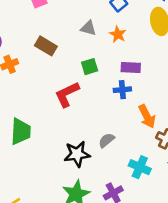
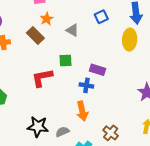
orange star: (118, 34) -> (47, 19), moved
orange arrow: (147, 116) -> (82, 111), moved
gray semicircle: (106, 140) -> (62, 132), moved

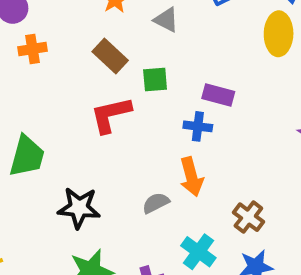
brown rectangle: (35, 36) -> (110, 56), moved
black star: (38, 127) -> (79, 208), moved
gray semicircle: (62, 132) -> (156, 203), moved

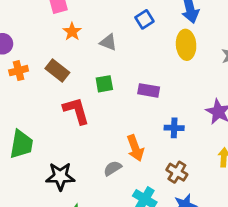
brown rectangle: (110, 56) -> (57, 70), moved
red L-shape: (111, 115) -> (76, 111), turned 92
blue cross: (198, 126) -> (174, 128), moved

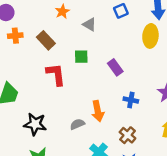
purple rectangle: (149, 90) -> (115, 67), turned 35

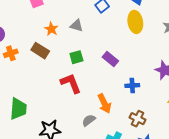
orange star: (62, 12) -> (51, 29), moved
red L-shape: (56, 74) -> (71, 83), moved

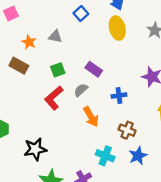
red L-shape: (71, 83) -> (54, 98), turned -105
gray semicircle: (89, 120) -> (81, 90), moved

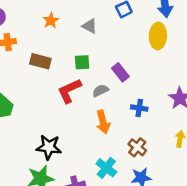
orange star: (29, 42) -> (51, 21), moved
brown rectangle: (19, 66) -> (40, 61), moved, turned -30
black star: (35, 149) -> (49, 147), moved

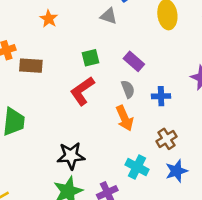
gray triangle: (90, 26) -> (109, 16), moved
brown rectangle: (40, 61) -> (31, 66), moved
gray semicircle: (100, 91) -> (128, 89), moved, turned 105
brown cross: (137, 147) -> (166, 139), turned 30

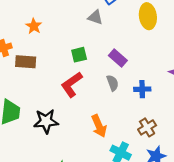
orange star: (49, 19) -> (34, 26), moved
orange arrow: (125, 118) -> (99, 126), moved
black star: (71, 156) -> (46, 121), moved

